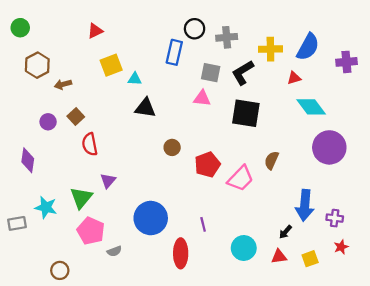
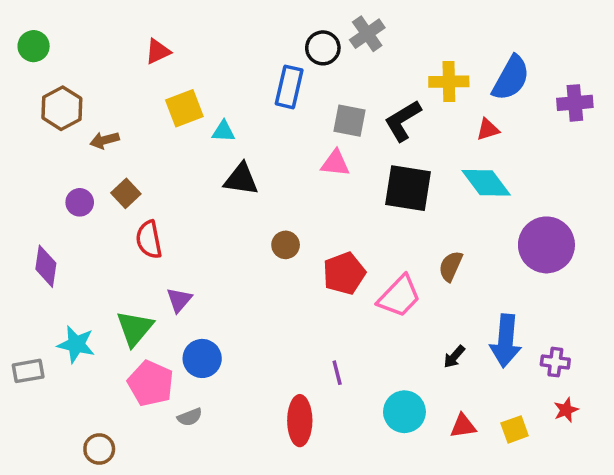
gray cross: (227, 37) -> (367, 34), moved, turned -30
cyan diamond: (311, 107) -> (486, 183), moved
blue circle: (151, 218) -> (202, 358), moved, size x0.7
black arrow: (285, 232) -> (454, 357), moved

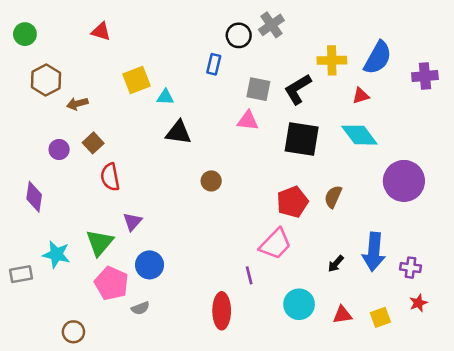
red triangle: (158, 51) -> (101, 31), moved, turned 42
blue rectangle: (289, 87) -> (214, 64), size x0.7
red pentagon: (344, 273) -> (292, 202), moved
pink trapezoid: (399, 296) -> (275, 244), moved

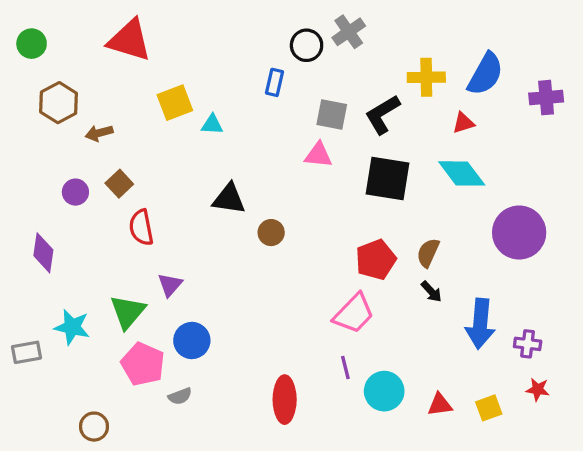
red triangle: (101, 31) -> (129, 40), size x1.8
black triangle: (178, 132) -> (229, 199), moved
black arrow: (336, 264) -> (431, 292), moved, turned -84
purple line: (249, 275) -> (345, 367), moved
red star: (418, 303) -> (538, 389), turned 30

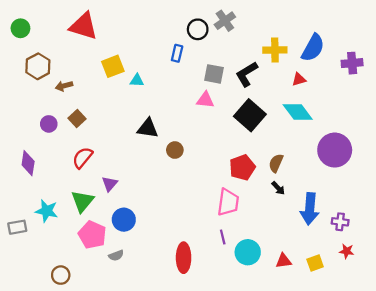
black square: (388, 179) -> (250, 115), turned 32
red semicircle: (141, 227) -> (82, 158), moved, turned 50
pink trapezoid: (354, 314) -> (228, 202), turned -36

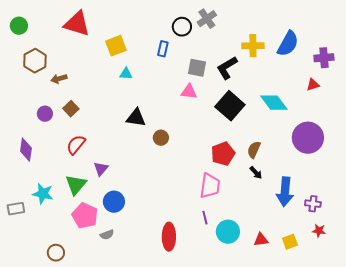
yellow square: (113, 66) -> (116, 46), moved
red triangle: (299, 79) -> (313, 85), moved

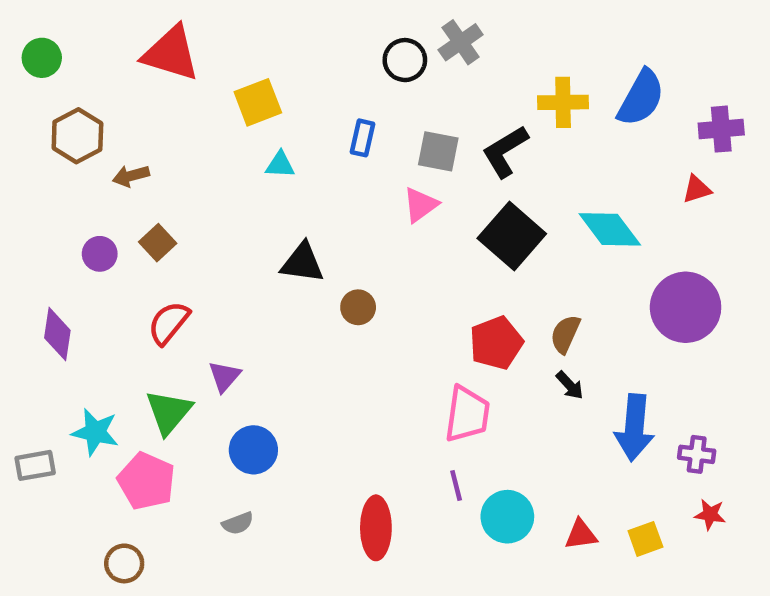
blue rectangle: (163, 49) -> (363, 138), moved
pink triangle: (189, 92) -> (420, 205), turned -42
pink pentagon: (85, 216) -> (146, 481), moved

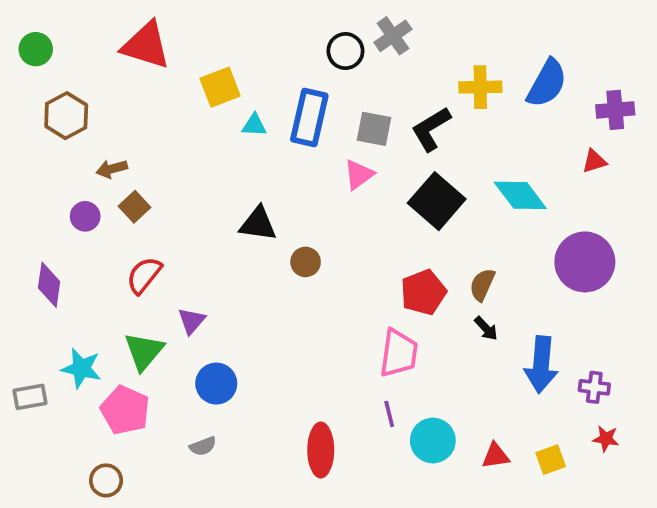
blue rectangle: (363, 138) -> (309, 118), size x1.8
cyan triangle: (280, 165) -> (254, 125), moved
brown arrow: (131, 176) -> (112, 169), moved

